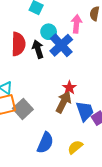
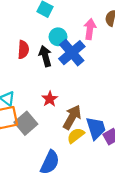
red semicircle: (18, 44) -> (23, 50), size x0.7
red star: (69, 88) -> (50, 99), moved
yellow semicircle: (75, 147) -> (76, 135), moved

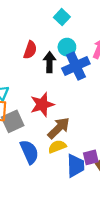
red star: (50, 99) -> (42, 105), size x1.5
blue trapezoid: (96, 128) -> (75, 166), moved
blue semicircle: (50, 162) -> (29, 152), moved, turned -65

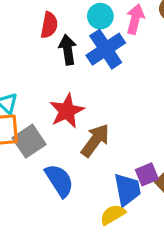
cyan circle: (67, 47) -> (100, 16), moved
red semicircle: (30, 50) -> (49, 25), moved
yellow semicircle: (57, 147) -> (113, 215), moved

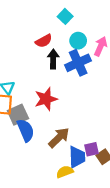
red semicircle: (49, 25) -> (44, 41), turned 42
brown arrow: (95, 140) -> (59, 138), moved
blue semicircle: (59, 180) -> (26, 130), moved

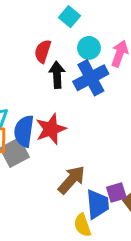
red semicircle: (44, 41) -> (43, 51), turned 140
blue semicircle: (26, 130) -> (24, 131), moved, turned -145
yellow semicircle: (65, 172) -> (82, 225), turned -84

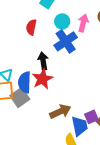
black arrow: (57, 75) -> (43, 61), moved
brown arrow: (72, 180) -> (60, 112), turned 30

